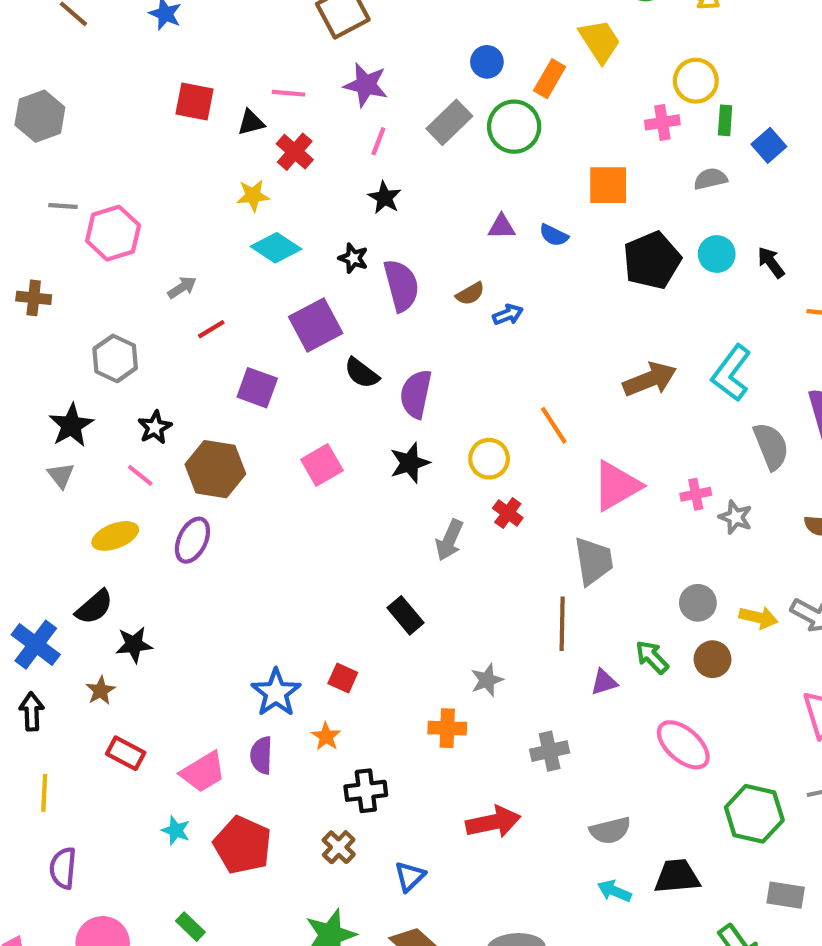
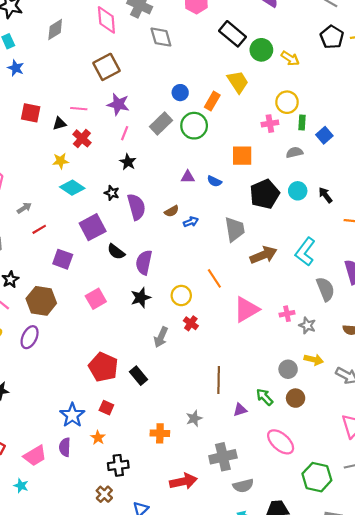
gray trapezoid: (593, 561) -> (235, 229), moved
yellow arrow: (758, 617) -> (314, 360), moved
gray star: (487, 680) -> (194, 418), moved
gray cross: (550, 751) -> (223, 457), moved, size x1.4
red pentagon: (243, 845) -> (103, 367), moved

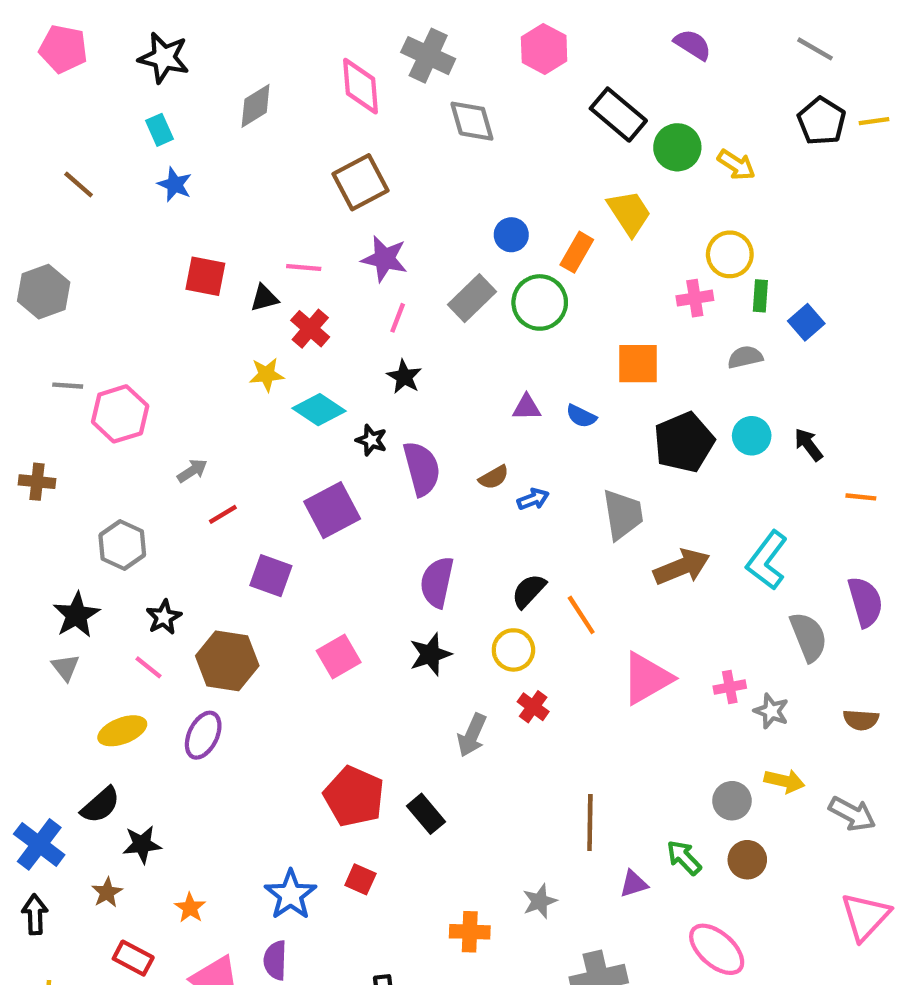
cyan diamond: (72, 188) -> (319, 410), moved
black semicircle: (116, 252) -> (529, 591), moved, turned 96
orange star: (98, 438) -> (190, 908), moved

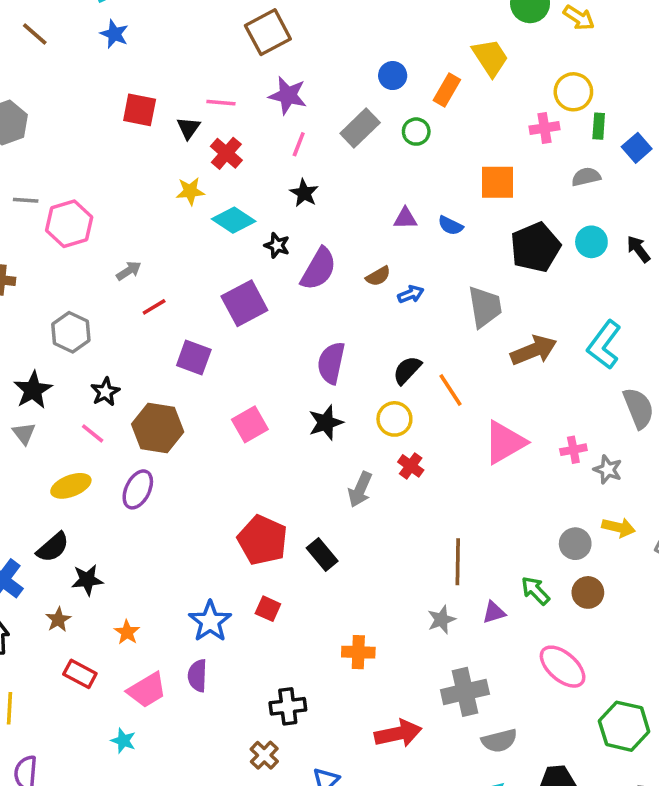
black triangle: (264, 298) -> (188, 128), turned -40
green circle: (540, 302) -> (416, 132), size x0.6
purple semicircle: (422, 469) -> (319, 269), turned 45
gray star: (540, 901) -> (441, 620), moved

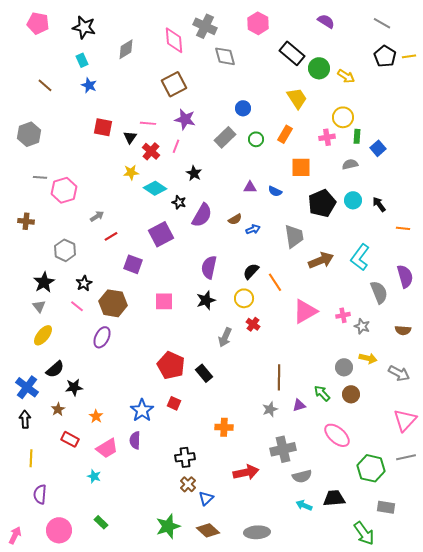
orange rectangle: (447, 90) -> (285, 134), moved
pink line: (299, 144) -> (176, 146), moved
pink square: (250, 424) -> (164, 301), turned 30
yellow ellipse: (71, 486) -> (43, 335), moved, turned -30
brown cross: (264, 755) -> (188, 484), moved

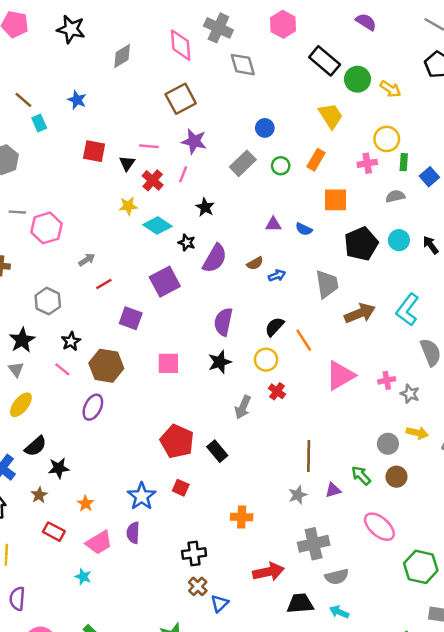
cyan rectangle: (82, 60) -> (39, 123), moved
black trapezoid: (334, 498) -> (300, 603), moved

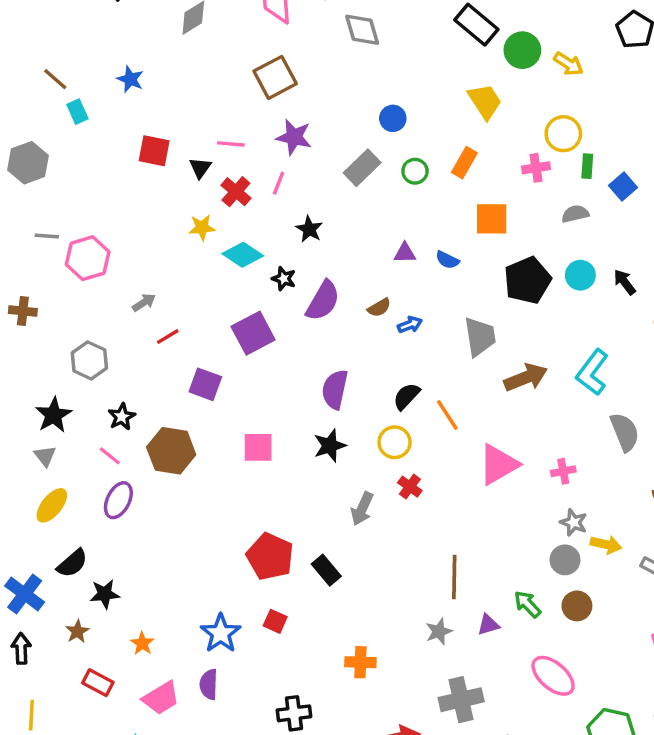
gray star: (410, 394) -> (574, 522), moved
purple ellipse: (93, 407) -> (118, 500), moved

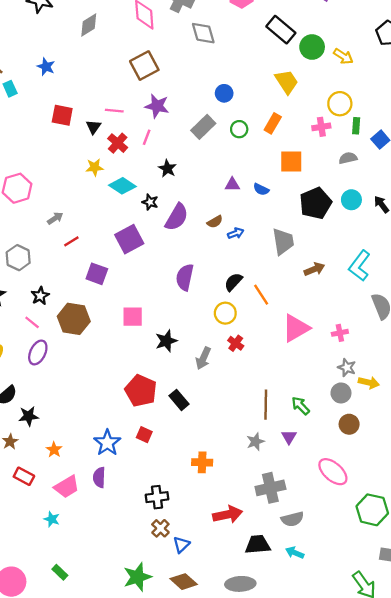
brown arrow: (526, 377) -> (314, 269), size x0.7
black star: (330, 446) -> (166, 341), moved
green arrow: (528, 604) -> (300, 406), moved
purple triangle: (488, 625) -> (289, 437), turned -42

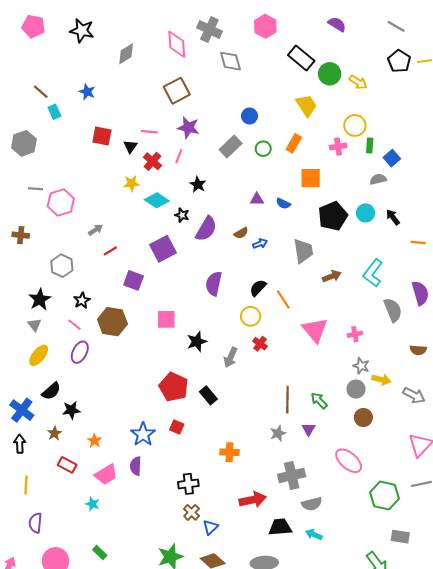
gray semicircle: (348, 158) -> (378, 179), moved
pink triangle: (296, 328) -> (315, 330), turned -40

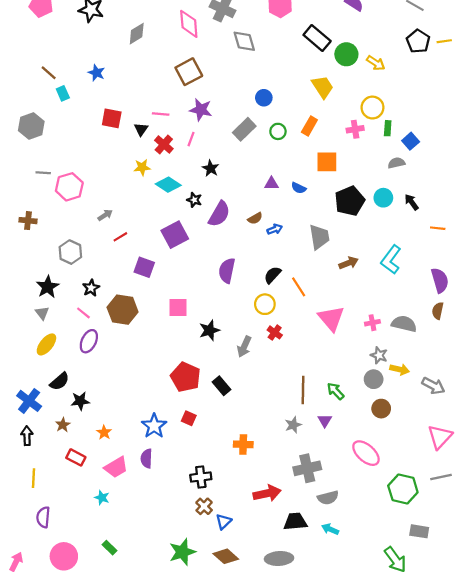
gray semicircle: (393, 310) -> (404, 324), moved, turned -55
brown semicircle: (418, 350) -> (438, 311), moved, turned 98

